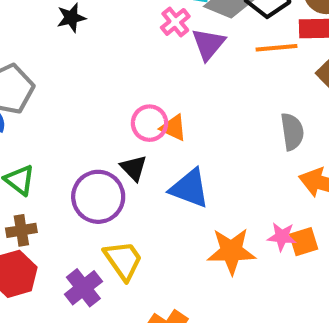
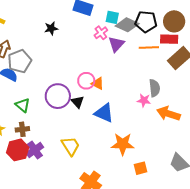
purple circle: (98, 197) -> (58, 96), moved
pink star: (282, 237) -> (144, 100), moved
orange square: (304, 242) -> (140, 168), moved
purple cross: (83, 288) -> (35, 150), moved

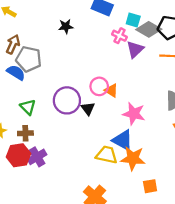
pink cross: (101, 33) -> (119, 36), turned -32
gray pentagon: (20, 61) -> (29, 59), turned 30
pink star: (144, 100) -> (134, 114), moved, size x1.5
blue triangle: (104, 113) -> (123, 140), moved
yellow trapezoid: (71, 146) -> (107, 155), moved, turned -50

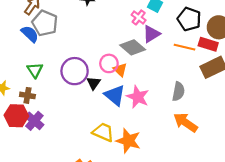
gray diamond: (149, 29) -> (133, 47), moved
blue triangle: (123, 140) -> (115, 95), moved
purple cross: (37, 157) -> (34, 121), turned -30

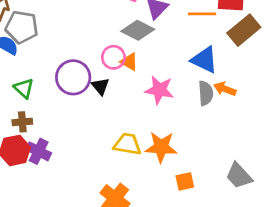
gray semicircle: (178, 91) -> (206, 93), moved
blue triangle: (115, 95) -> (204, 60), moved
orange arrow: (186, 122) -> (225, 89), moved, size x0.7

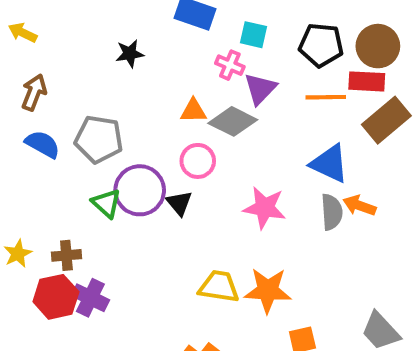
gray pentagon: (22, 27) -> (99, 139), moved
orange triangle: (129, 62) -> (193, 111), moved, turned -30
green triangle: (24, 88) -> (106, 203), moved

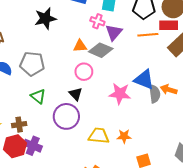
black star: (130, 54) -> (45, 18), size x1.5
blue triangle: (329, 164) -> (144, 80), moved
purple circle: (140, 190) -> (66, 116), moved
orange star: (268, 290) -> (124, 136), size x0.6

